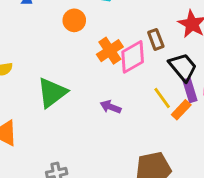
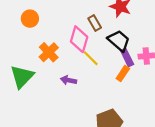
orange cross: (110, 51) -> (49, 52), moved
pink diamond: (133, 57) -> (79, 39), turned -35
yellow line: (162, 98) -> (91, 58), moved

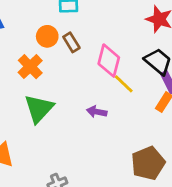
brown rectangle: (95, 23) -> (71, 42), moved
orange cross: (49, 52) -> (30, 67), moved

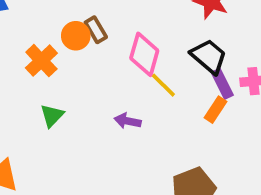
orange circle: (47, 36) -> (76, 36), moved
green triangle: (39, 108) -> (52, 115), size x0.6

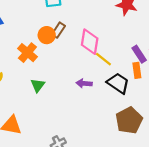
brown rectangle: (96, 30) -> (58, 30), turned 70
black trapezoid: (209, 56) -> (118, 83), moved
orange rectangle: (216, 110) -> (137, 70), turned -35

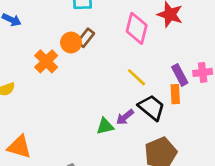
pink diamond: (90, 42) -> (137, 28), moved
purple arrow: (84, 83) -> (125, 117), moved, turned -49
green triangle: (38, 85) -> (105, 126), moved, turned 35

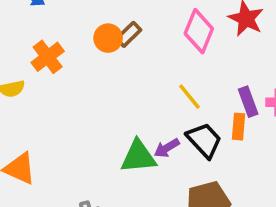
orange cross: (46, 61) -> (48, 57), moved
green triangle: (105, 126) -> (138, 157), size x1.5

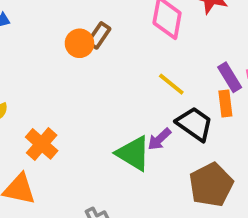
orange cross: (48, 57) -> (42, 144), moved
green triangle: (138, 157) -> (133, 153), turned 48

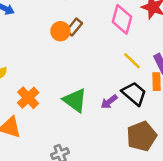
yellow line: (171, 84) -> (132, 61), moved
green triangle: (133, 153) -> (75, 100), moved

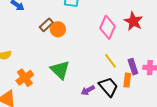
brown rectangle: (74, 27) -> (46, 25), moved
green triangle: (75, 100) -> (60, 70), moved

